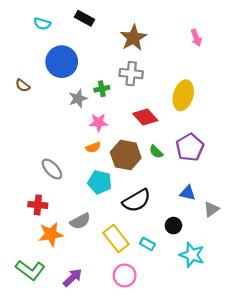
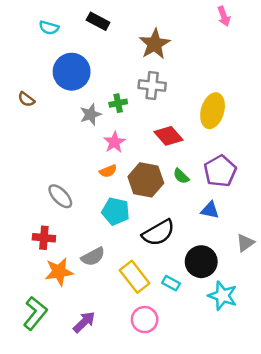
pink arrow: (196, 38) -> (224, 16), moved
pink star: (99, 122) -> (114, 142), turned -30
blue triangle: (188, 193) -> (210, 210), moved
black circle: (173, 226) -> (201, 262), size x1.6
green L-shape: (30, 270) -> (35, 313), turned -88

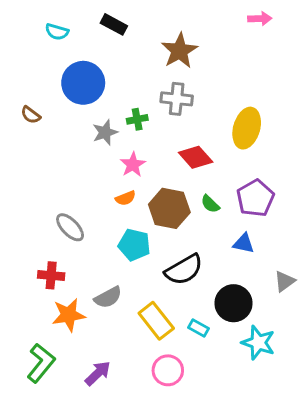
pink arrow: (224, 16) -> (260, 19), turned -72

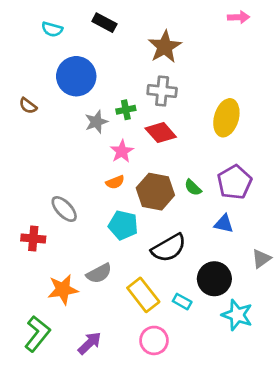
red diamond: (196, 157) -> (161, 133), moved
red cross: (51, 275) -> (33, 239), moved

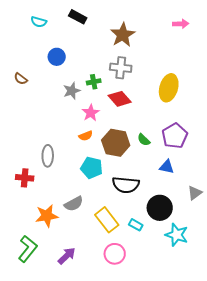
pink arrow: (239, 17) -> (181, 24), moved
blue circle: (76, 76) -> (57, 57), size x0.6
gray ellipse: (64, 209) -> (48, 156), turned 45
black semicircle: (169, 248) -> (126, 185), turned 36

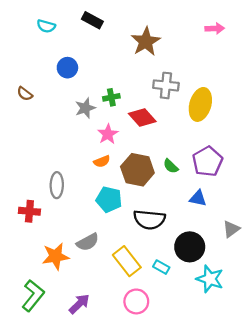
gray cross: (121, 68) -> (166, 85), moved

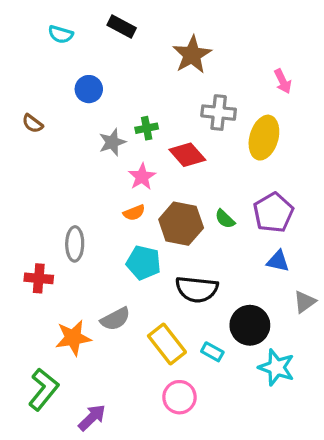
pink arrow: (215, 28) -> (283, 81), moved, turned 66
blue triangle: (198, 198) -> (278, 261), moved
purple arrow: (79, 304) -> (92, 417), moved

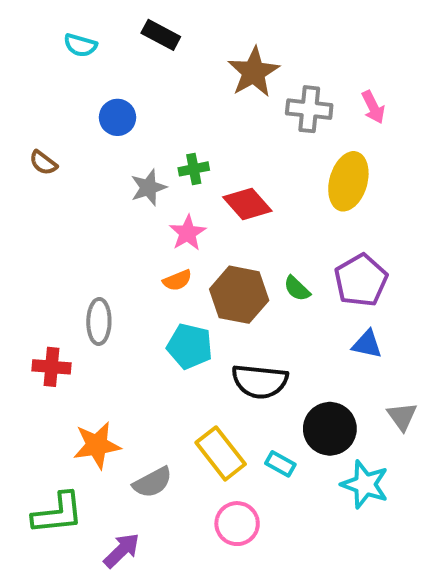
gray cross: (219, 113) -> (309, 109), moved
gray triangle: (305, 302) -> (402, 416), moved, turned -30
gray semicircle: (115, 319) -> (153, 482), moved
green L-shape: (43, 389) -> (58, 513), turned 45

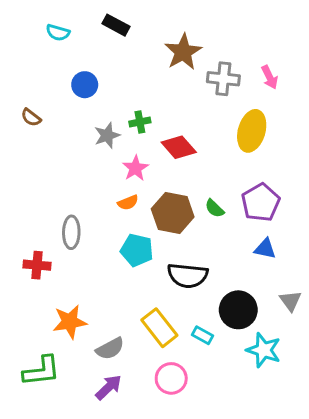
purple arrow: (122, 550) -> (109, 387), moved

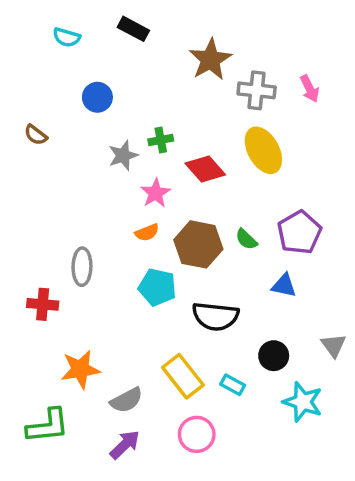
yellow ellipse: (252, 131) -> (263, 150), moved, turned -45
blue triangle: (265, 249) -> (284, 285), moved
black circle: (238, 310) -> (274, 356), size x0.7

